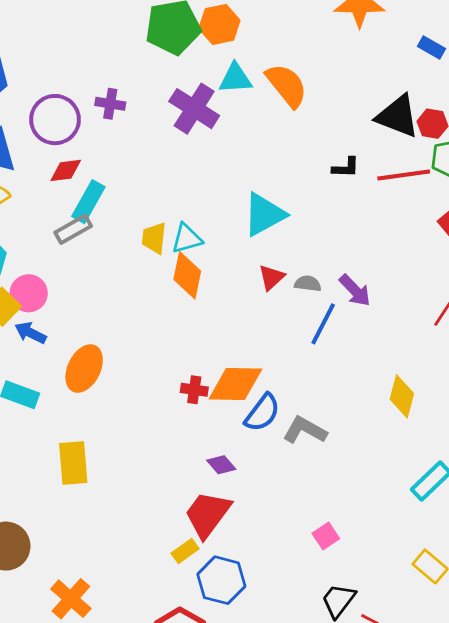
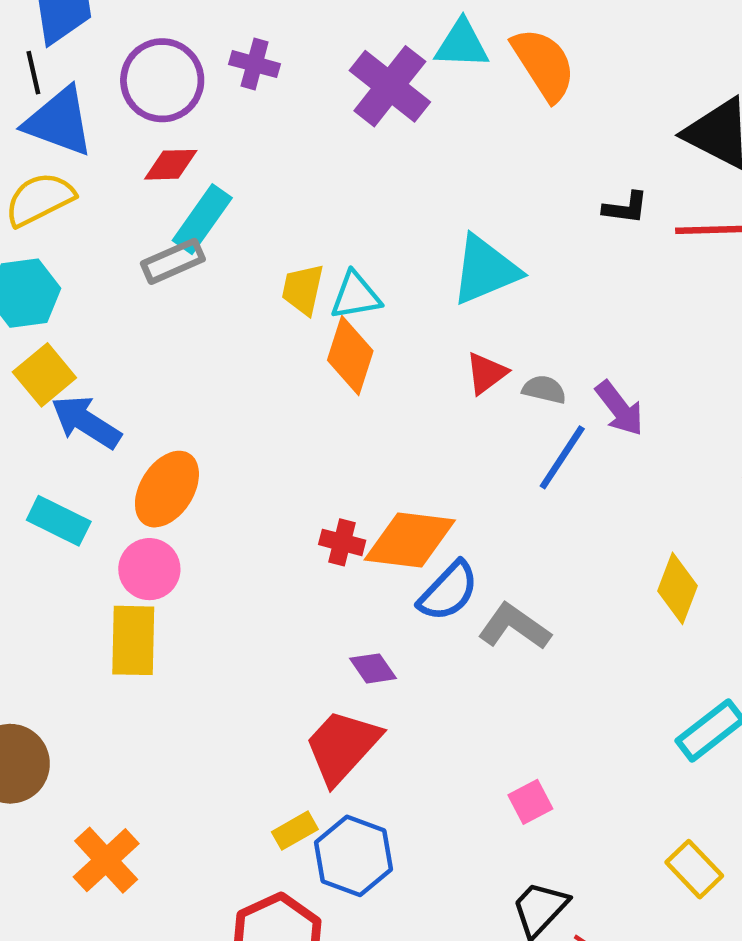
pink circle: (29, 293) -> (149, 569), moved
blue arrow: (30, 333) -> (86, 422), size x1.4
yellow rectangle: (185, 551) -> (295, 831), moved

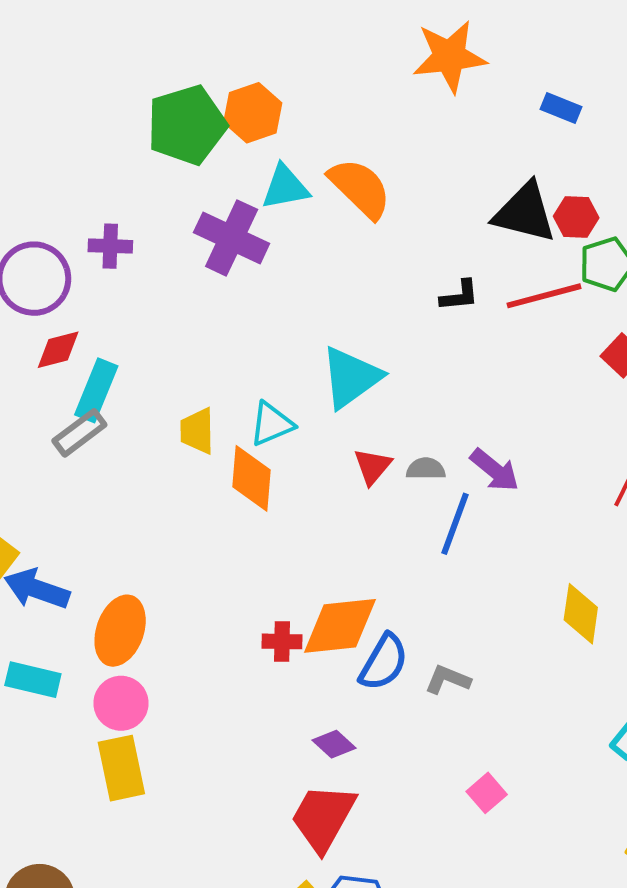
cyan triangle: (356, 296) -> (271, 424), moved
gray L-shape: (514, 627) -> (448, 680), size x0.7
pink square: (530, 802) -> (487, 793), moved

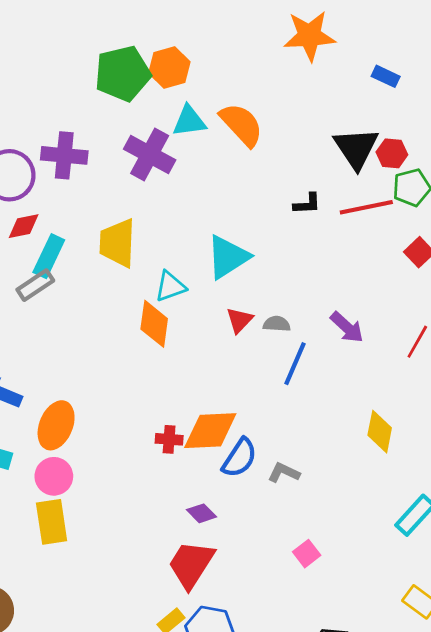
black triangle: (525, 213) -> (356, 148), turned 39
purple cross: (110, 246) -> (64, 155), size x1.5
yellow trapezoid: (197, 431) -> (117, 243), moved, size x1.5
purple arrow: (495, 470) -> (347, 327), moved

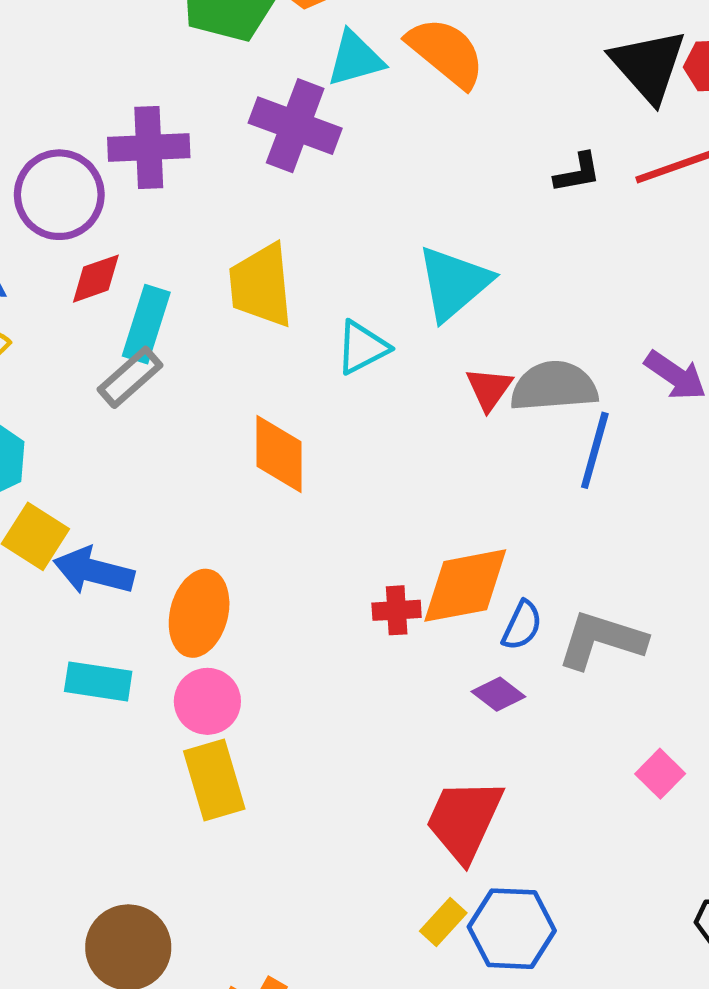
orange diamond: (154, 324) -> (279, 454), moved
gray semicircle: (277, 324) -> (554, 386), size x1.8
blue semicircle: (240, 458) -> (522, 625), size x0.7
gray L-shape: (284, 473) -> (601, 640), size x1.6
purple diamond: (202, 513) -> (498, 694), moved

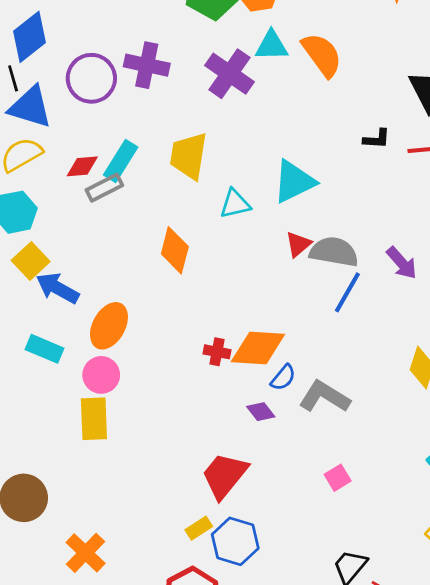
red diamond: (96, 279) -> (82, 166), moved

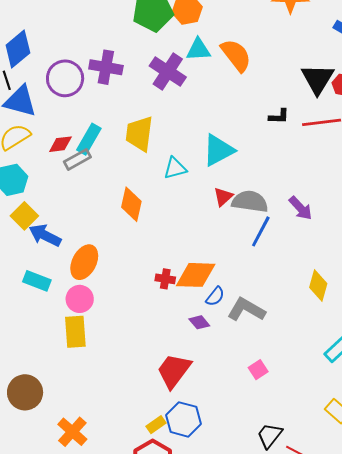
yellow rectangle: (199, 528) -> (156, 425), moved

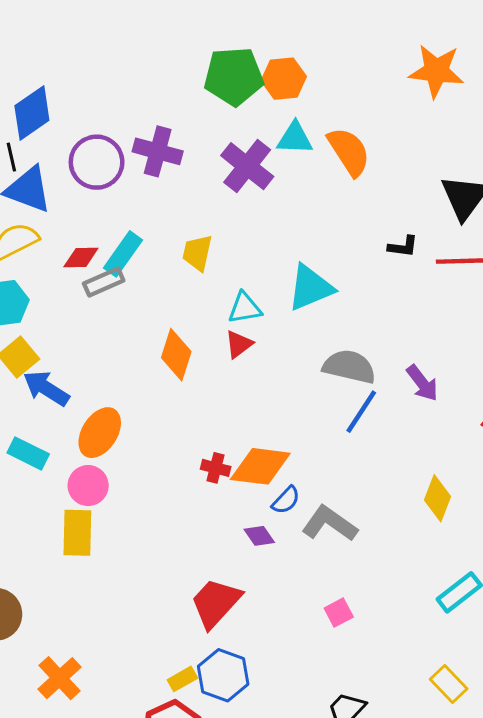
yellow trapezoid: (139, 134) -> (197, 253), size x0.7
red triangle: (223, 197) -> (239, 344), moved

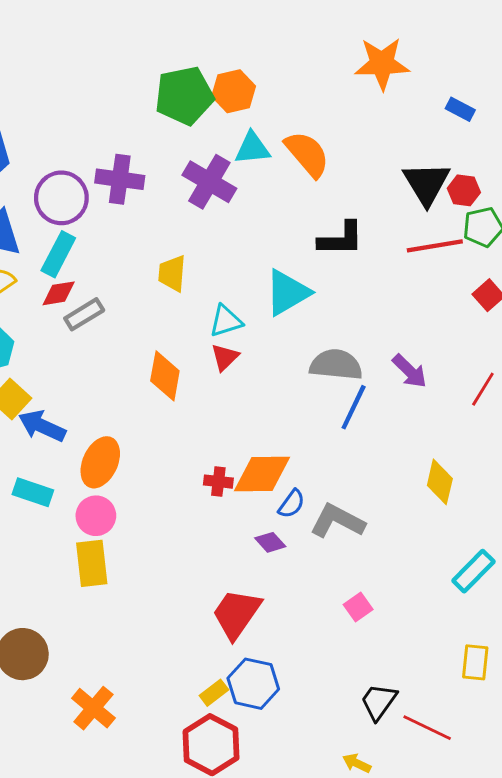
black L-shape: (403, 246) -> (341, 239), moved, size x1.6
cyan rectangle: (123, 254) -> (58, 254), moved
yellow rectangle: (449, 684) -> (475, 662), turned 57

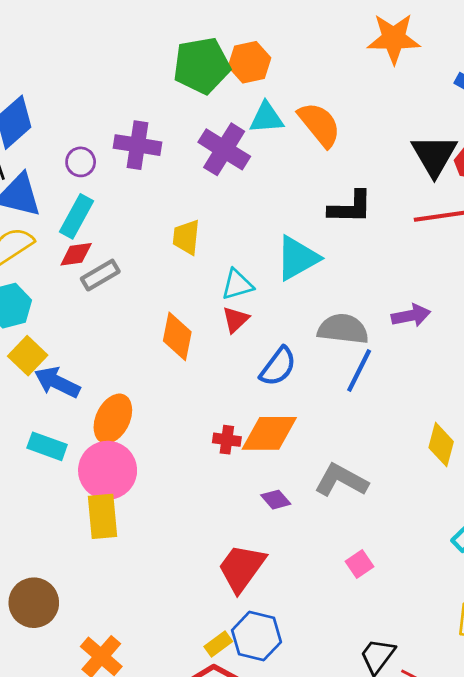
purple circle: (61, 198) -> (81, 162), size x0.6
purple arrow: (410, 371) -> (411, 315), moved, turned -57
blue semicircle: (292, 504) -> (278, 366), moved, size x1.4
pink circle: (96, 516) -> (108, 470), size x1.5

